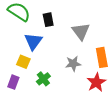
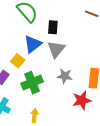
gray triangle: (81, 31) -> (56, 49), moved
green cross: (43, 79) -> (32, 83), size x1.5

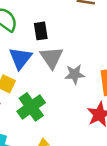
gray star: (65, 76) -> (75, 74), moved

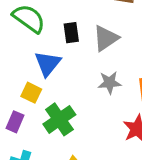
gray triangle: (52, 58) -> (106, 38), moved, turned 30

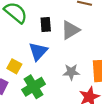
blue triangle: (48, 64) -> (38, 51), moved
gray star: (110, 83) -> (71, 72), moved

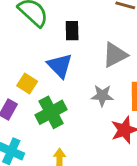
gray triangle: (70, 30) -> (115, 55), moved
blue triangle: (38, 51) -> (60, 66), turned -30

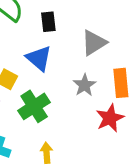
gray star: (102, 96) -> (85, 85), turned -30

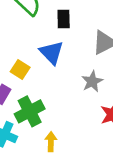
green cross: (34, 106) -> (30, 111), moved

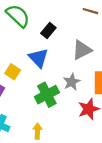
black rectangle: (64, 19) -> (48, 30), turned 40
green cross: (30, 111) -> (47, 95), moved

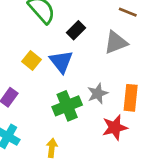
gray triangle: (82, 50) -> (116, 43), moved
yellow square: (13, 72) -> (32, 61), moved

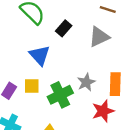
yellow square: (32, 61) -> (32, 86), moved, turned -35
blue triangle: (61, 62) -> (40, 55), moved

